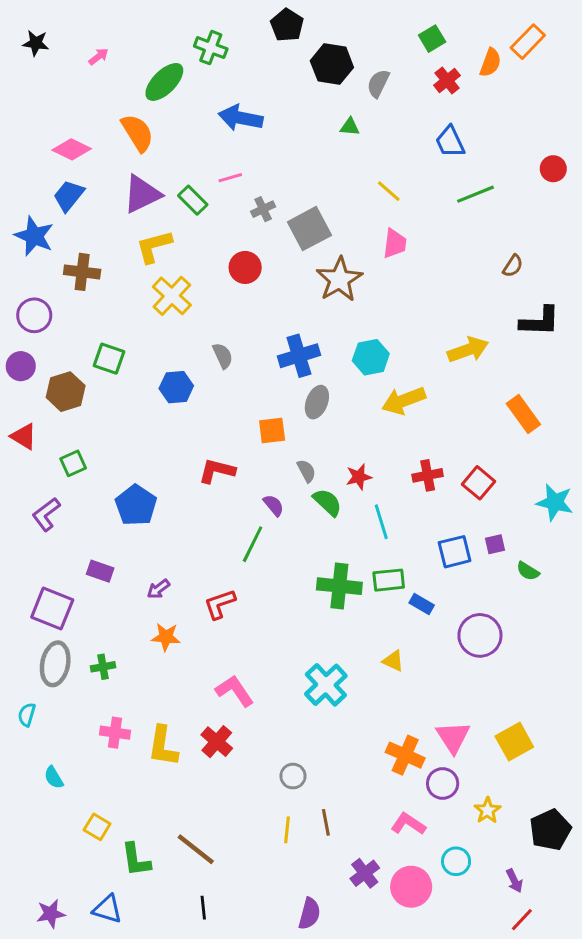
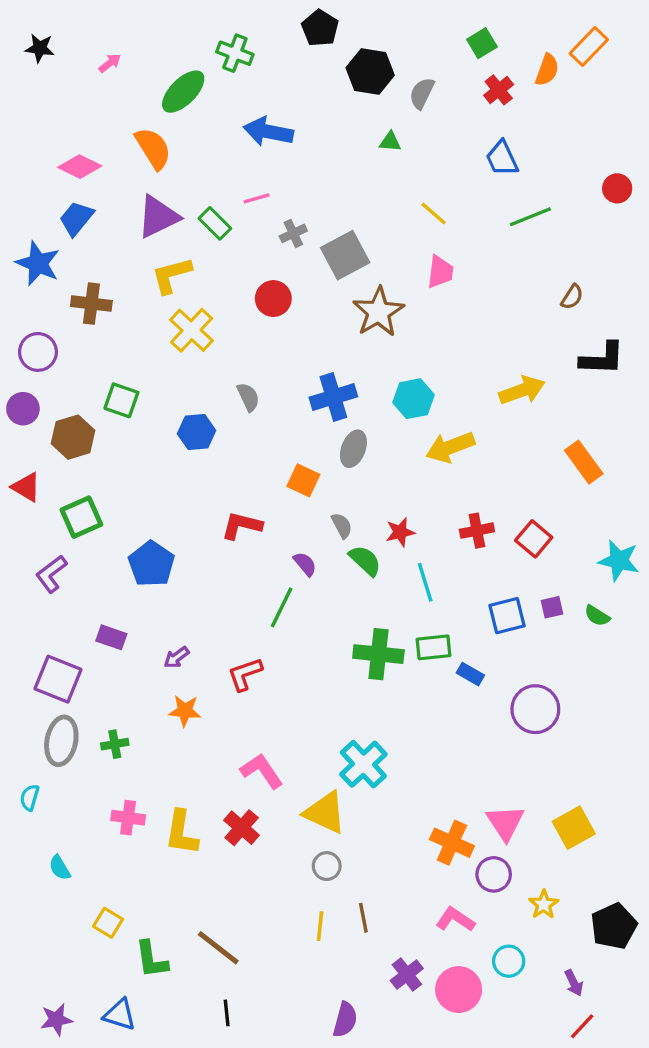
orange square: (272, 430) -> (303, 480), turned 32
green square: (73, 463) -> (81, 517), size x1.4
green semicircle: (528, 571) -> (597, 616), moved
yellow triangle: (393, 661) -> (325, 813), moved, size x1.8

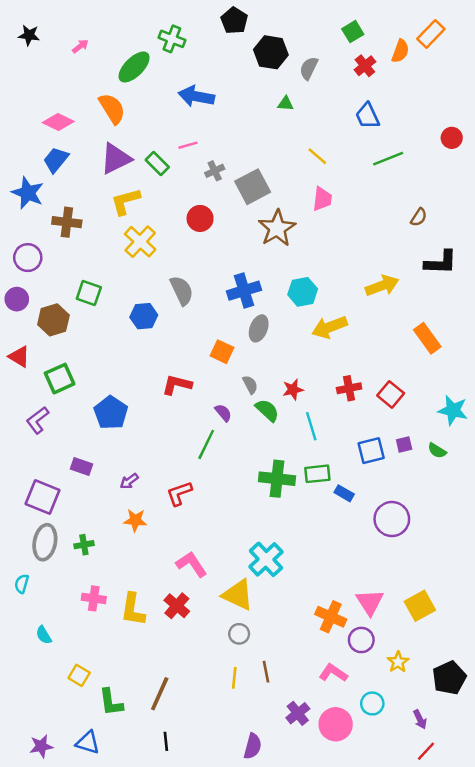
gray semicircle: (248, 397) -> (182, 291), size x1.4
brown line: (218, 948) -> (160, 694), turned 76

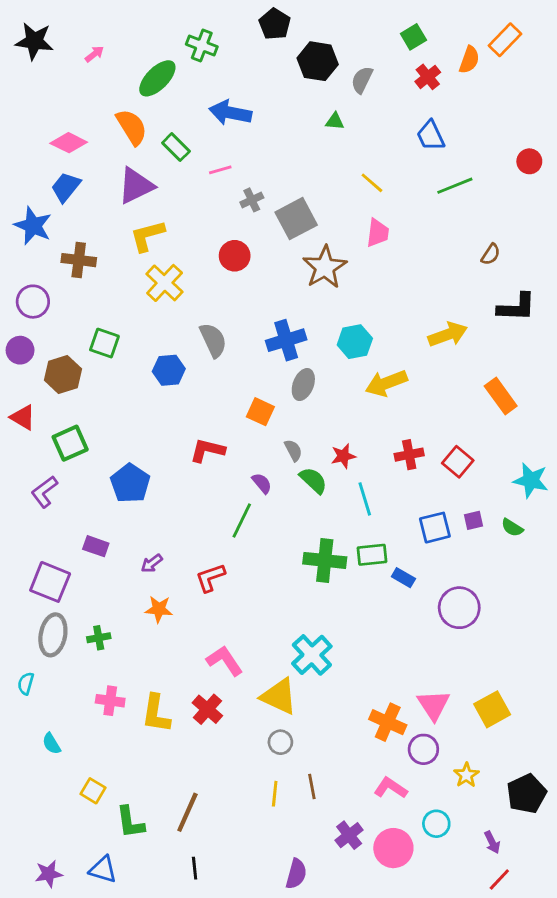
black star: (29, 35) -> (34, 41), size x1.5
green rectangle: (157, 163) -> (176, 147), moved

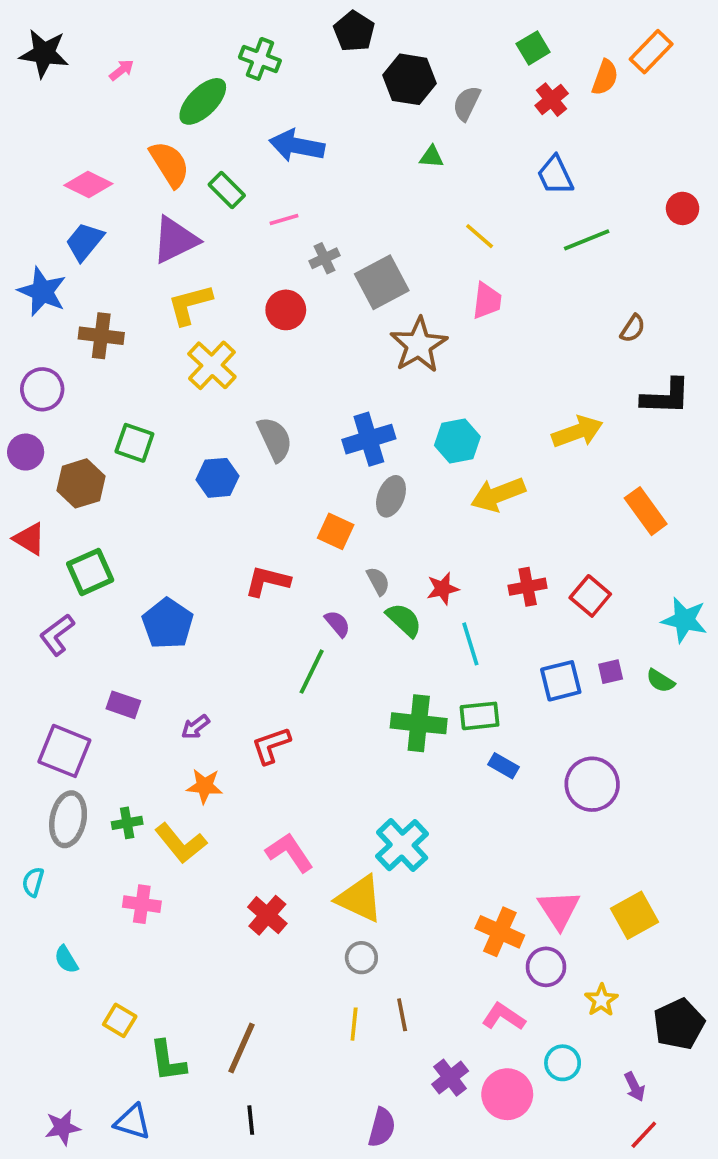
red circle: (235, 256) -> (286, 310), moved
blue rectangle: (403, 578) -> (504, 766), moved
yellow L-shape: (156, 714) -> (181, 843), moved, turned -48

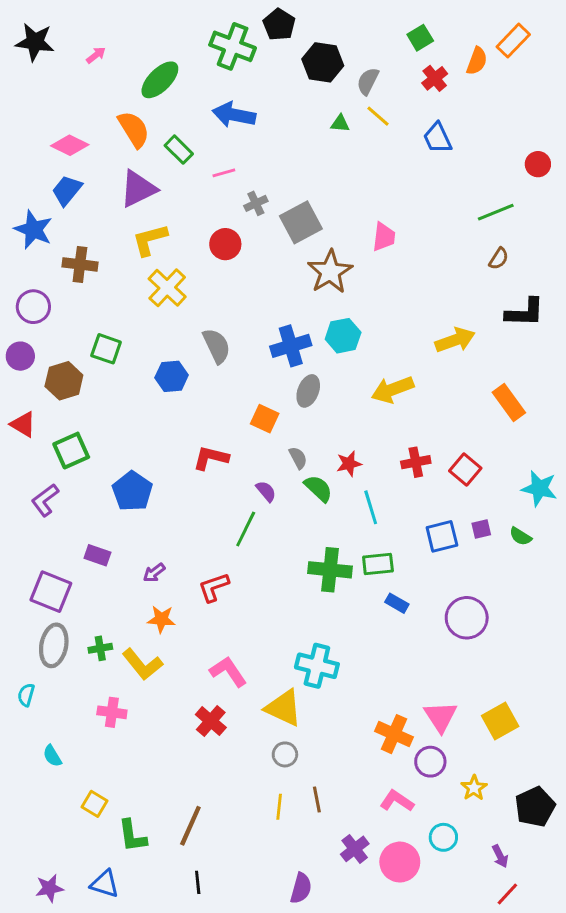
green cross: (260, 59) -> (233, 46), moved, size x1.4
yellow line: (480, 236) -> (378, 116), moved
green line: (587, 240) -> (496, 212), moved
cyan hexagon: (457, 441) -> (343, 336), moved
cyan cross: (402, 845) -> (317, 666), turned -33

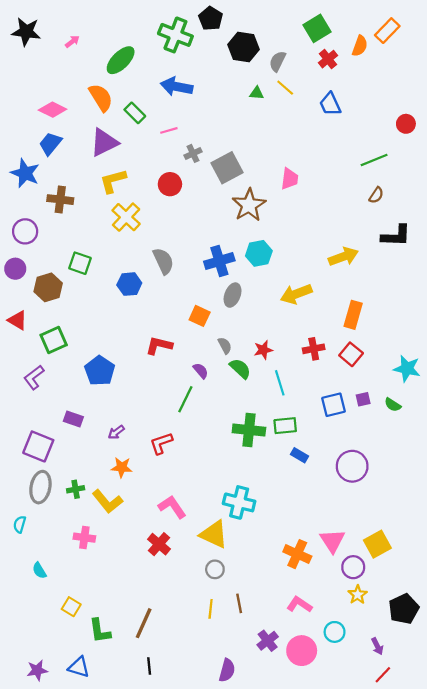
green square: (420, 38) -> (317, 28), size x1.4
orange rectangle: (509, 403) -> (353, 315), moved, turned 52
purple circle: (430, 762) -> (353, 567), moved

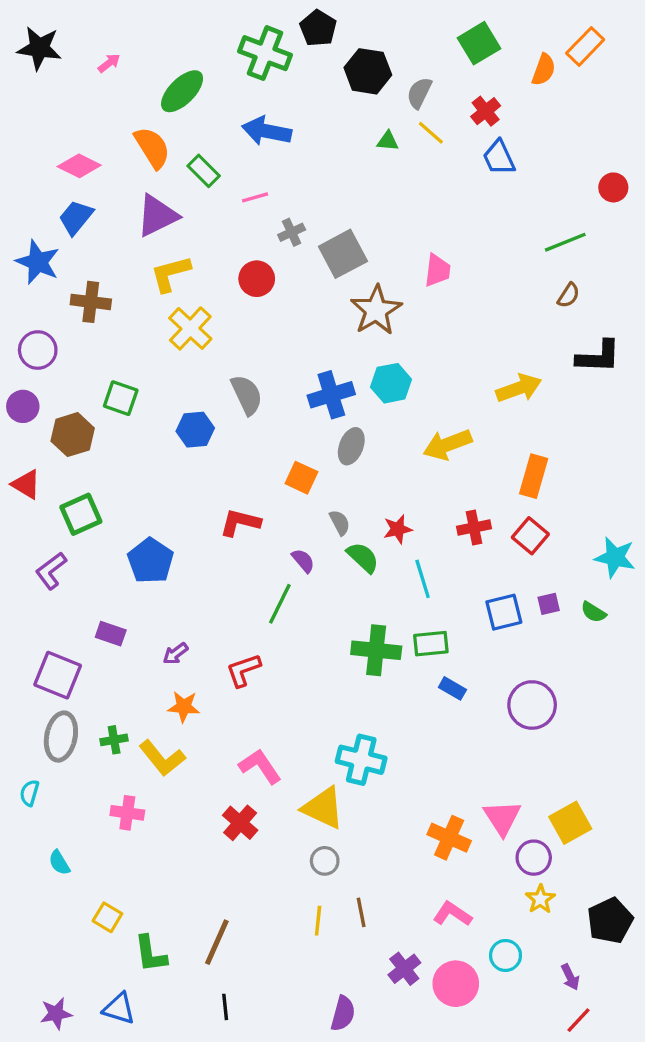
red cross: (328, 59) -> (486, 111), moved

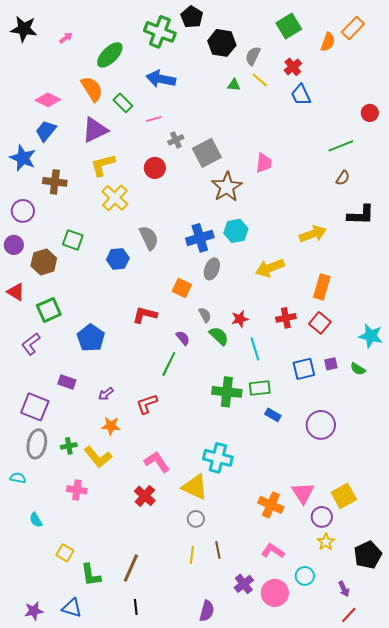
cyan semicircle: (29, 793) -> (18, 478), turned 84

